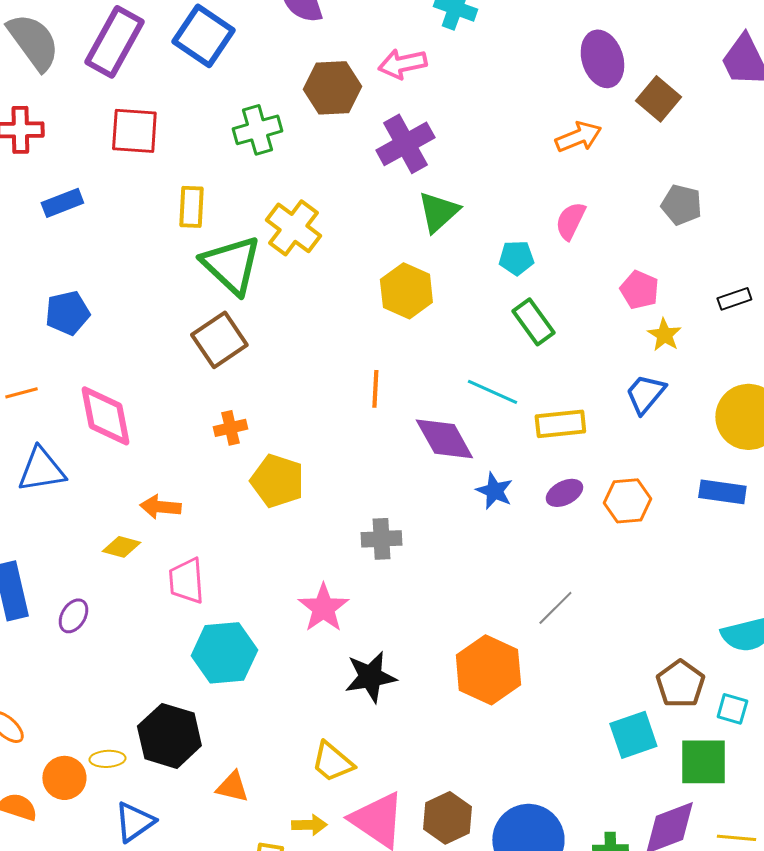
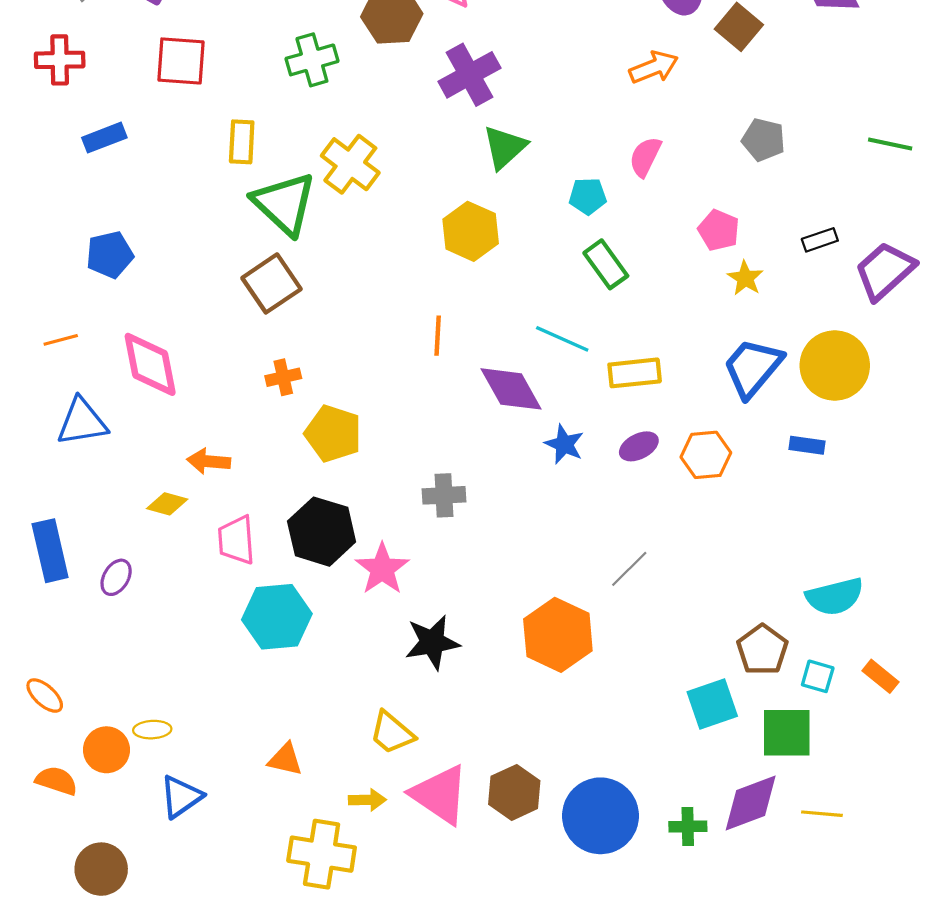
blue trapezoid: (645, 394) -> (753, 368), moved, size x1.4
blue rectangle: (722, 492) -> (807, 445), size x0.7
black hexagon: (169, 736) -> (322, 532), moved

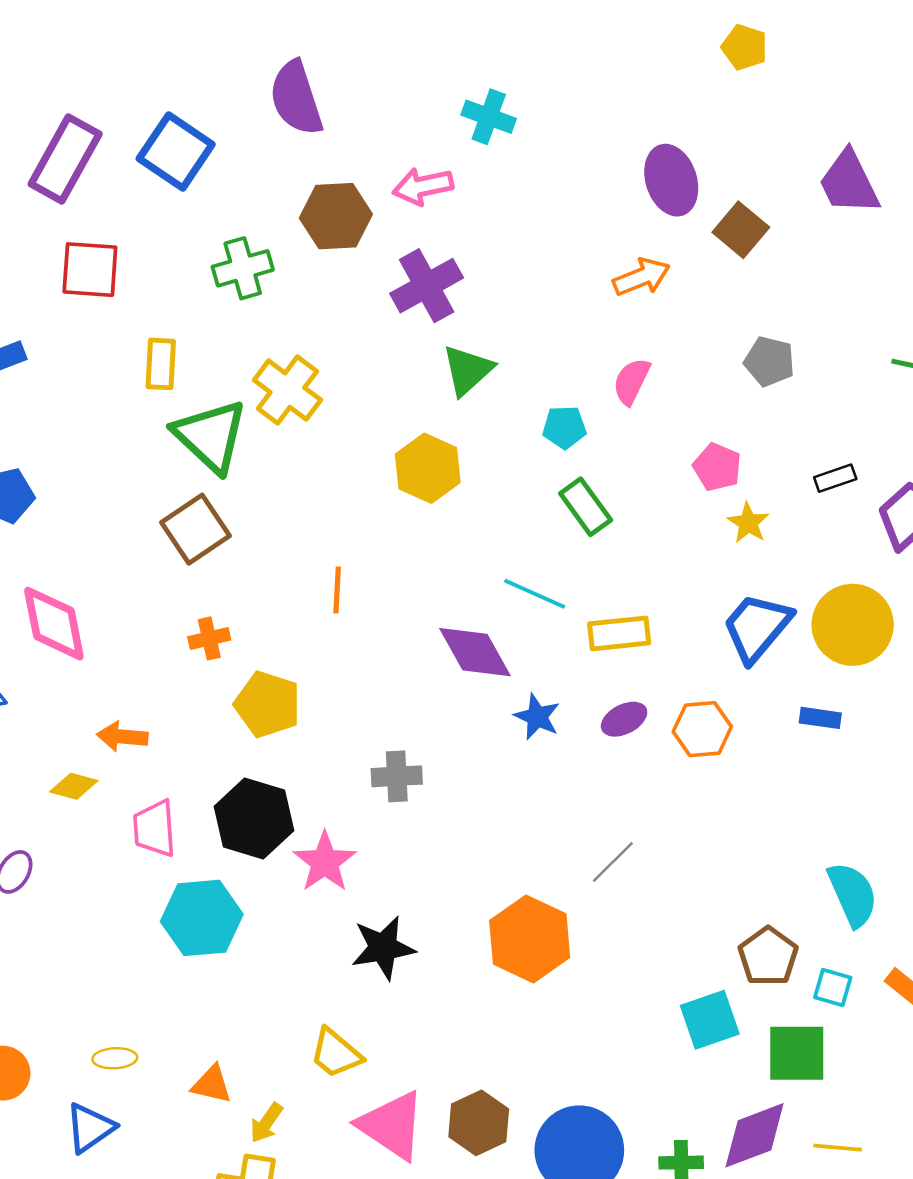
orange line: (438, 336) -> (337, 590), moved
cyan semicircle: (835, 597) -> (853, 894), turned -100
yellow ellipse: (152, 730) -> (115, 1058), moved
yellow arrow: (367, 800) -> (266, 1123), moved, turned 126

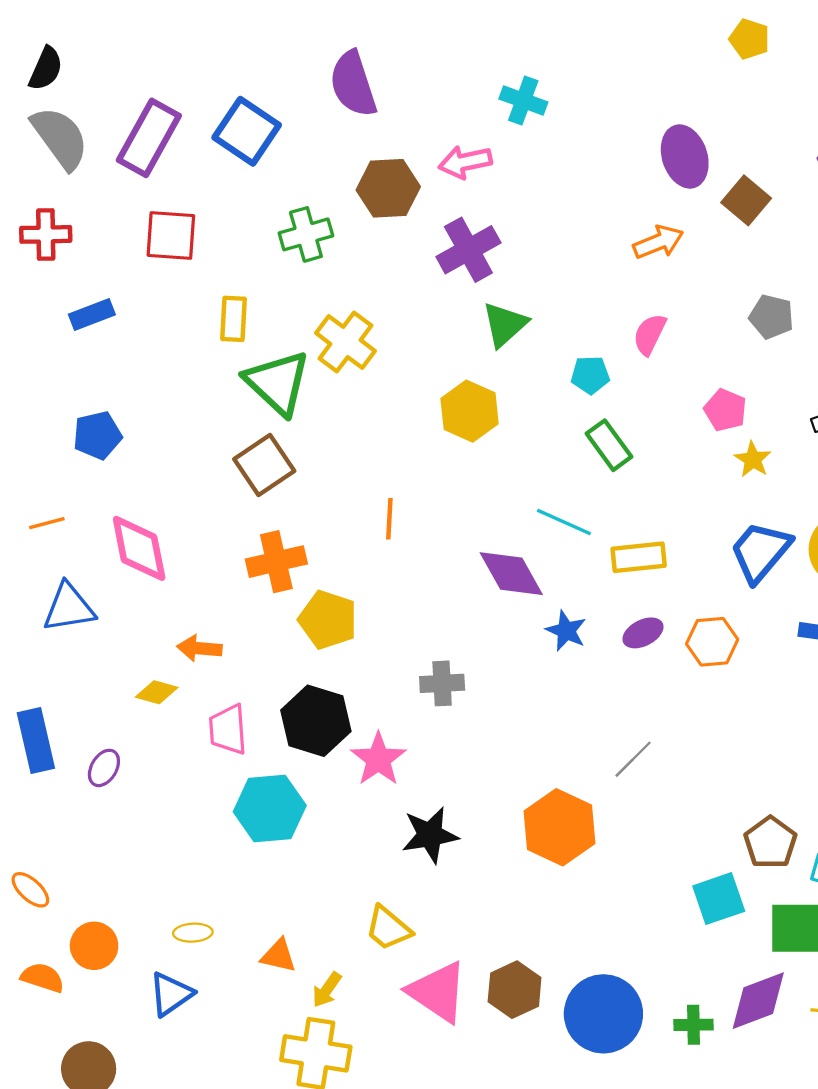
orange cross: (209, 638) -> (276, 562), size x1.6

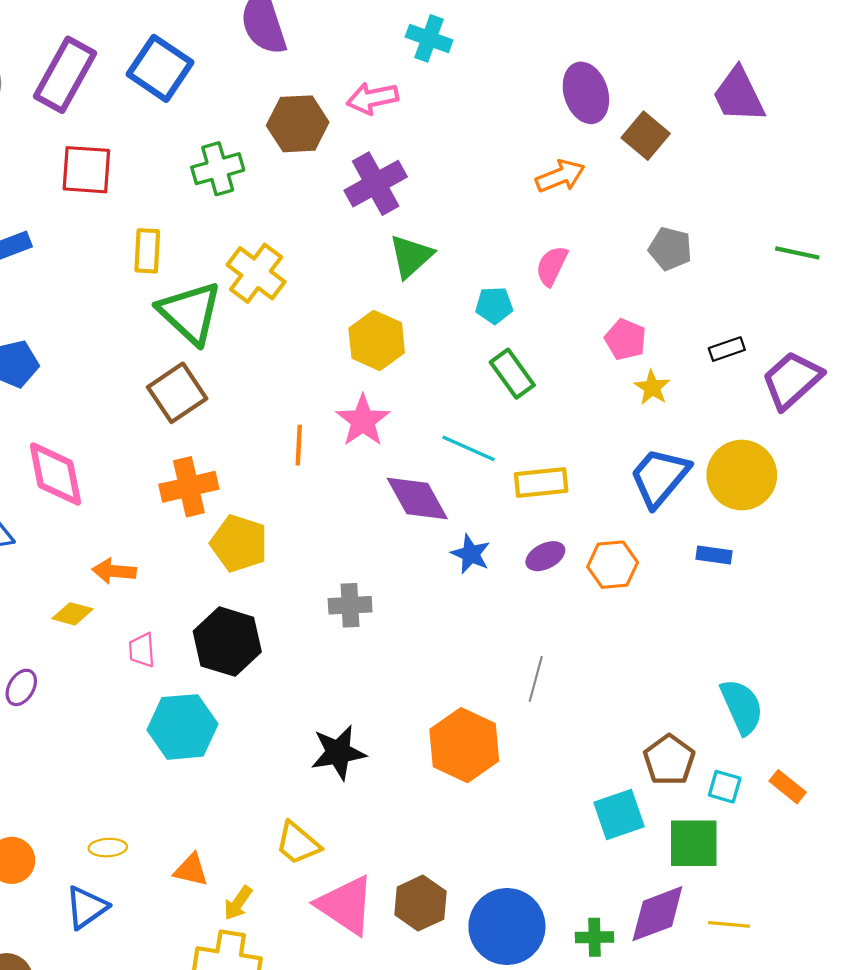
pink trapezoid: (228, 730) -> (142, 650), size x0.7
pink star: (378, 759) -> (363, 421), moved
gray line: (633, 759) -> (536, 679), turned -30

